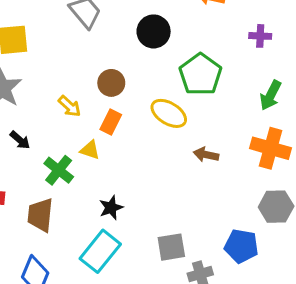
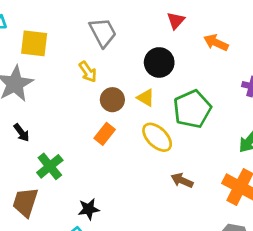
yellow arrow: (70, 106) -> (88, 72), moved
yellow triangle: (90, 150) -> (146, 98), moved

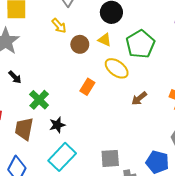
orange rectangle: (105, 134) -> (87, 87), moved
brown arrow: (182, 180) -> (139, 98), turned -56
black star: (89, 209) -> (57, 125), moved

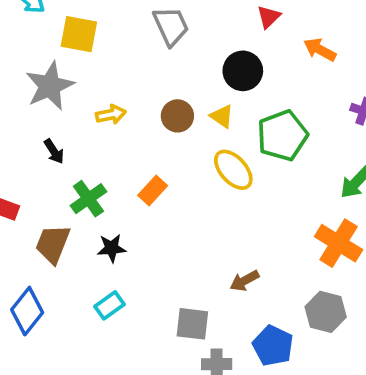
yellow arrow: (59, 26) -> (111, 114), moved, turned -70
orange rectangle: (87, 87) -> (153, 191), moved
brown arrow: (139, 98) -> (244, 281), moved
cyan rectangle: (62, 157) -> (109, 305), size x0.6

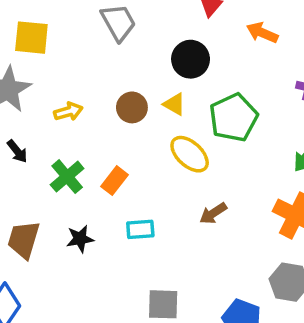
green cross: (88, 199) -> (67, 177), moved
brown arrow: (244, 281) -> (213, 213), moved
cyan rectangle: (109, 305) -> (140, 229), moved, turned 36

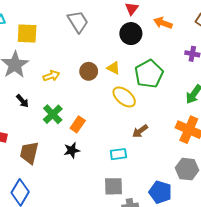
black circle: (191, 59) -> (131, 34), moved
orange rectangle: (114, 181) -> (78, 124), moved
cyan rectangle: (140, 229) -> (118, 154), moved
black star: (80, 239) -> (72, 150), moved

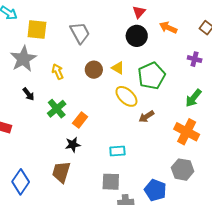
gray trapezoid: (78, 22) -> (80, 33), moved
yellow arrow: (51, 76) -> (58, 72), turned -98
brown arrow: (140, 131) -> (146, 117), moved
brown trapezoid: (29, 153) -> (61, 172), moved

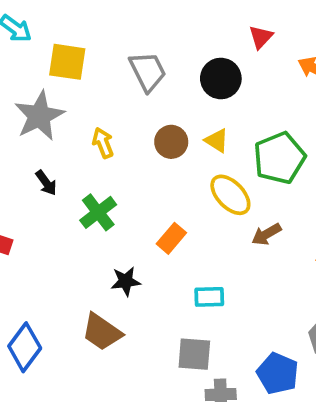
black circle: (137, 36) -> (221, 78), moved
orange rectangle: (80, 120) -> (171, 238), moved
brown trapezoid: (61, 172) -> (102, 332), turned -75

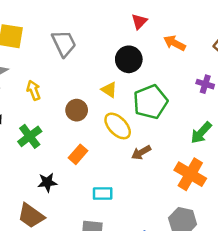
black circle: (221, 78) -> (129, 59), moved
brown circle: (171, 142) -> (77, 110), moved

